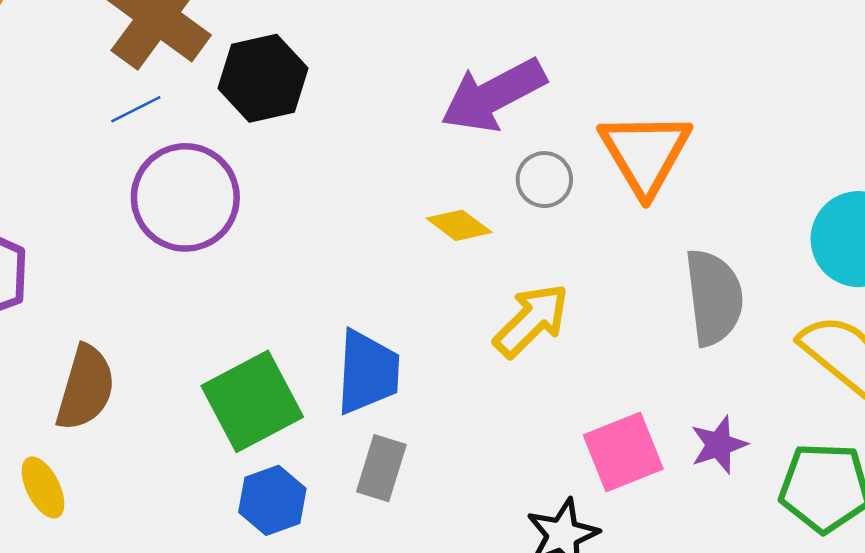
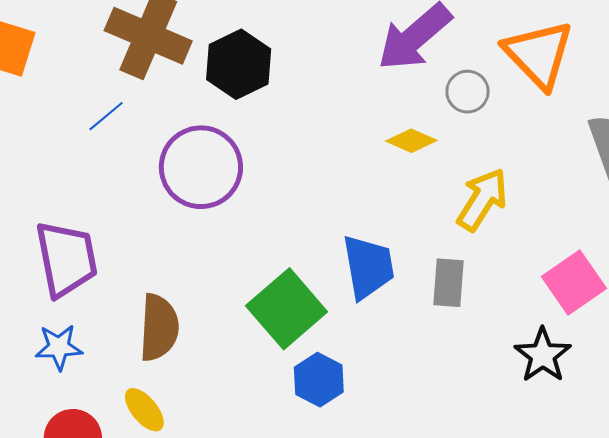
blue line: (136, 109) -> (106, 116), moved
gray rectangle: (381, 468) -> (449, 283), moved

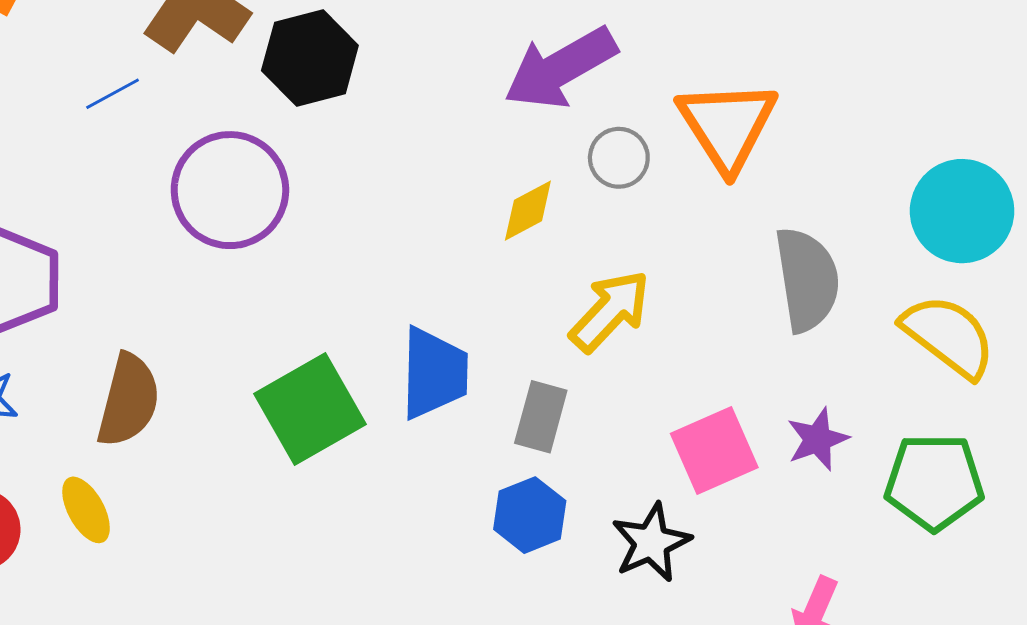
yellow diamond: (411, 141) -> (528, 211), turned -63
blue hexagon: (319, 380) -> (530, 515), moved

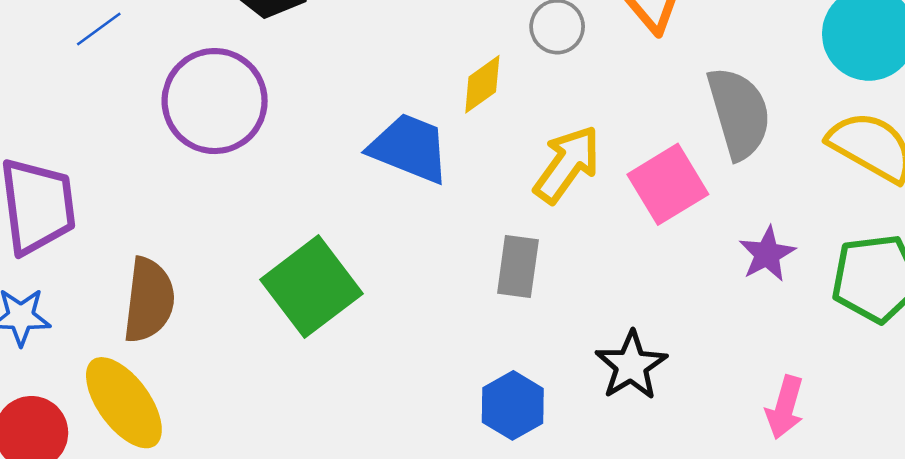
blue trapezoid: (434, 373) -> (409, 148), moved, turned -62
pink square: (714, 451) -> (668, 184), moved
yellow ellipse: (86, 510) -> (124, 403), size x1.6
blue hexagon: (530, 515) -> (513, 405), moved

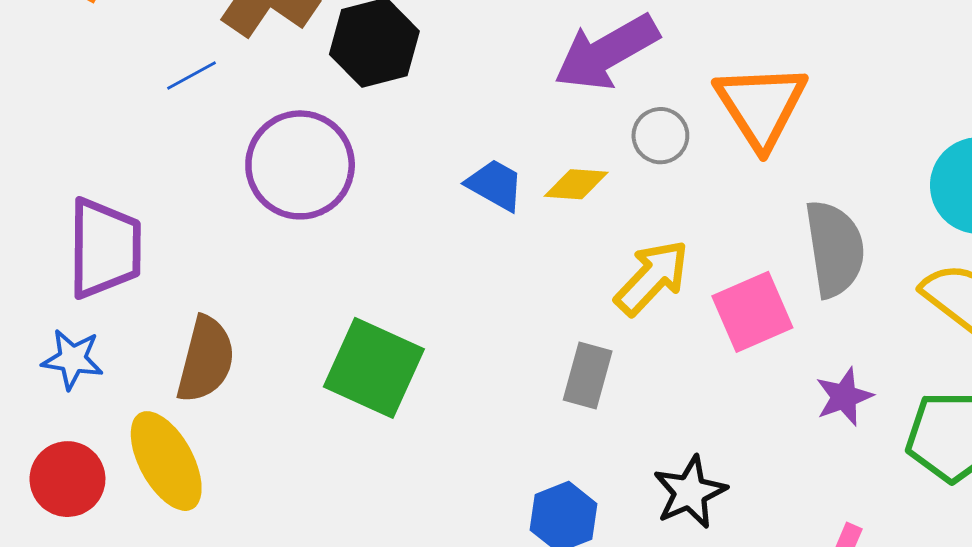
yellow diamond: (482, 84) -> (576, 184), turned 32
blue trapezoid: (409, 148) -> (495, 185), moved, size x0.7
green square: (311, 287) -> (374, 368), turned -36

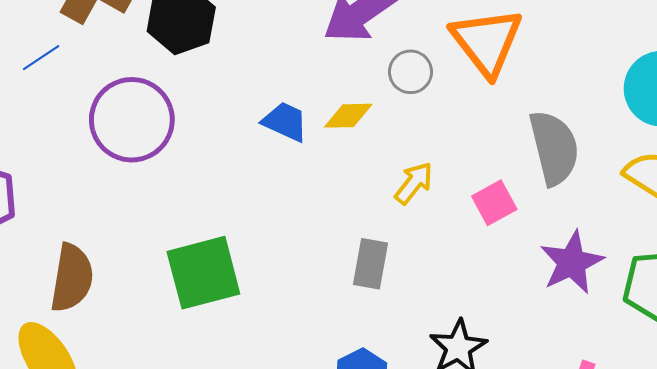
yellow arrow: (652, 278) -> (414, 183), size x0.7
pink square: (752, 312) -> (494, 203), size x0.7
green square: (374, 368) -> (203, 273), turned -34
purple star: (844, 397) -> (572, 262), size x1.4

